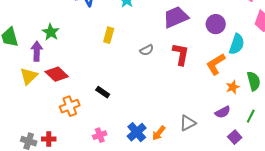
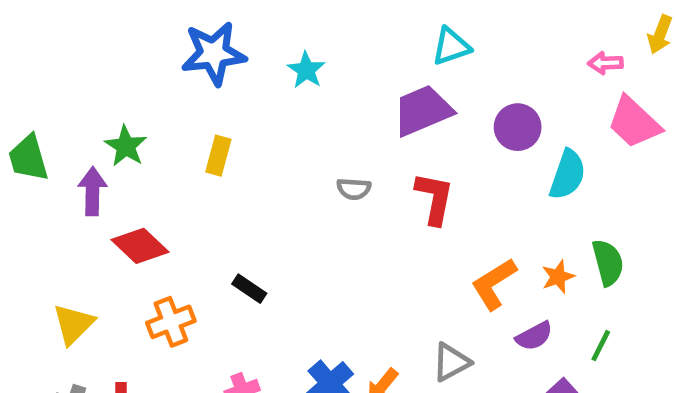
yellow rectangle: (109, 35) -> (218, 156), moved
gray semicircle: (147, 50) -> (354, 189), turned 32
orange L-shape: (216, 64) -> (494, 284), moved
yellow triangle: (29, 76) -> (74, 324), moved

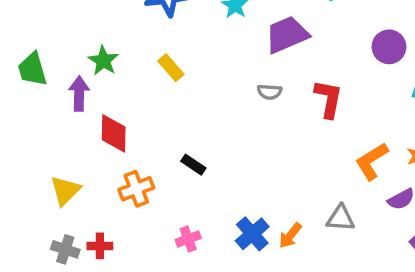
purple trapezoid: (423, 110) -> (287, 35), moved
yellow rectangle: (218, 156) -> (171, 68), turned -56
red diamond: (140, 246) -> (114, 133), turned 48
gray triangle: (451, 362) -> (341, 218), turned 32

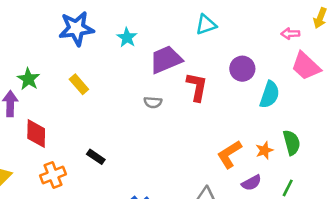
red L-shape: (328, 99) -> (197, 87), moved

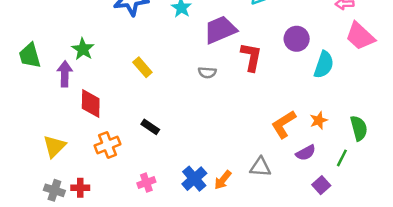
yellow rectangle: (79, 84) -> (142, 67), moved
green semicircle: (292, 143) -> (359, 128), moved

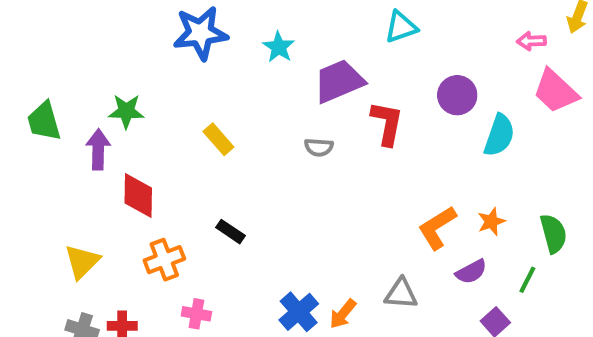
green star: (83, 49) -> (126, 111), turned -30
pink cross: (146, 183) -> (196, 314), moved, turned 30

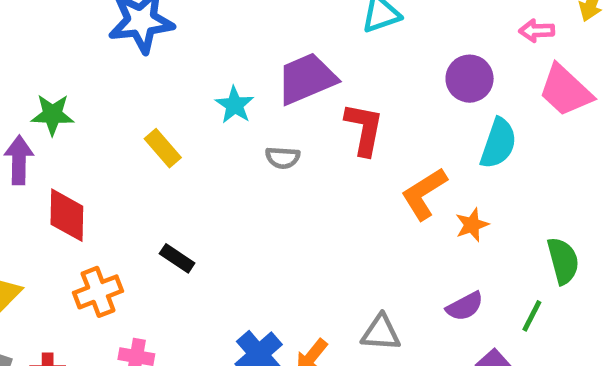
cyan star: (279, 47) -> (235, 105), moved
purple circle: (457, 95) -> (470, 79), moved
orange star: (491, 222) -> (472, 225), moved
orange L-shape: (437, 228) -> (424, 194), moved

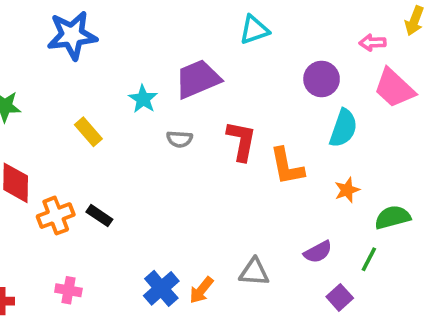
red L-shape: (364, 129) -> (241, 141), moved
orange L-shape: (424, 194) -> (287, 166), turned -69
orange star: (472, 225) -> (347, 190), moved
green semicircle: (563, 261) -> (393, 217), turned -90
orange cross: (98, 292) -> (56, 216), moved

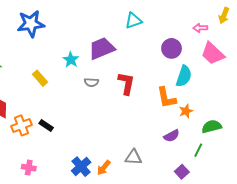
orange L-shape: (287, 166) -> (166, 98), moved
purple semicircle: (318, 252) -> (172, 136), moved

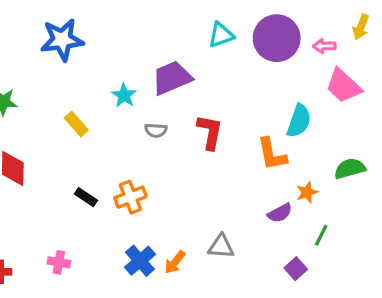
purple circle: (172, 48) -> (277, 38), moved, size x1.5
orange star: (186, 111) -> (307, 192), moved
orange cross: (22, 125) -> (130, 197), moved
green semicircle: (212, 127) -> (350, 169), moved

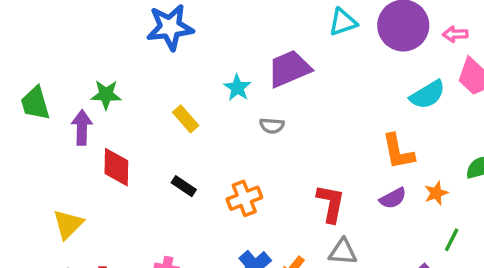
cyan semicircle: (299, 121) -> (427, 95), moved, turned 40
red L-shape: (210, 132) -> (331, 203), moved
black rectangle: (86, 197) -> (184, 186), moved
purple semicircle: (280, 213) -> (393, 198), moved

